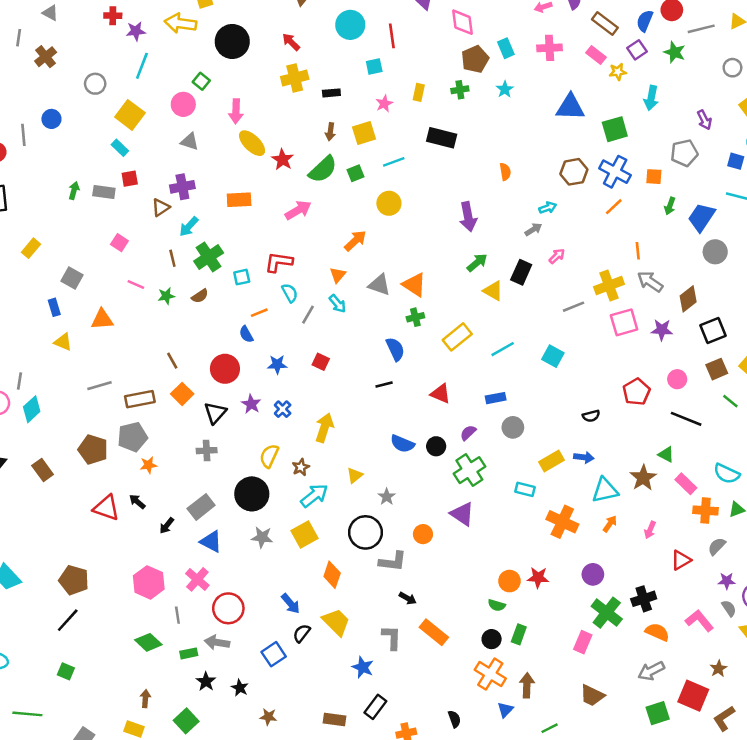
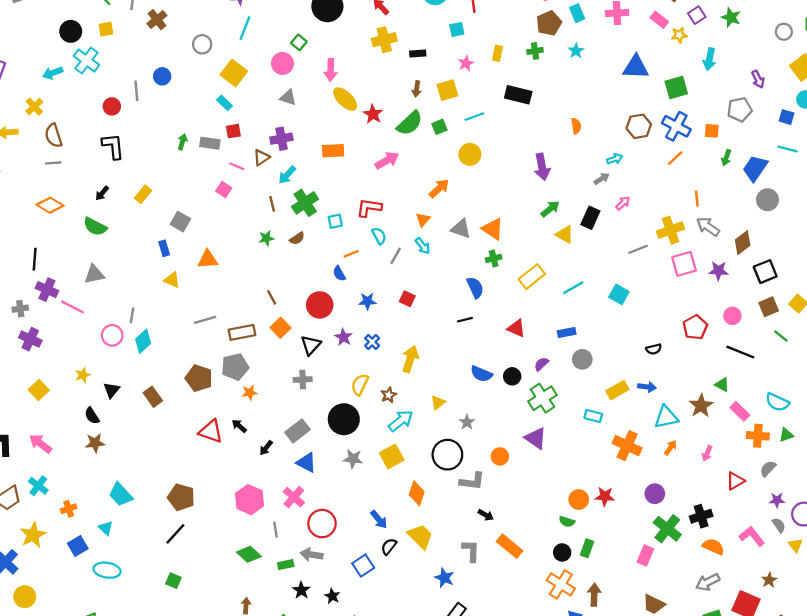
pink line: (136, 285) -> (237, 166), moved

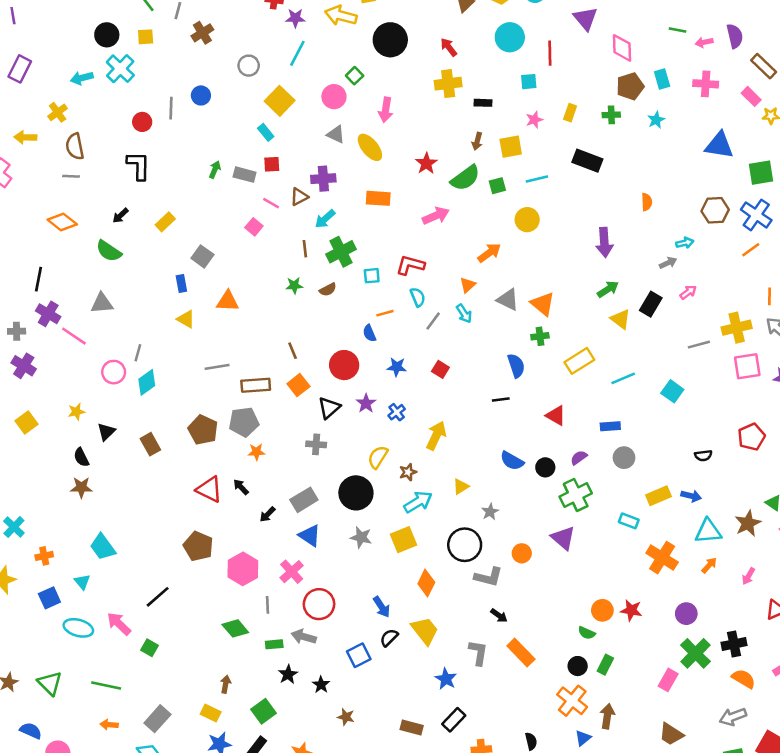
yellow ellipse: (345, 99) -> (370, 147), moved
pink arrow: (40, 444) -> (119, 624), moved
brown pentagon: (181, 497) -> (198, 546), moved

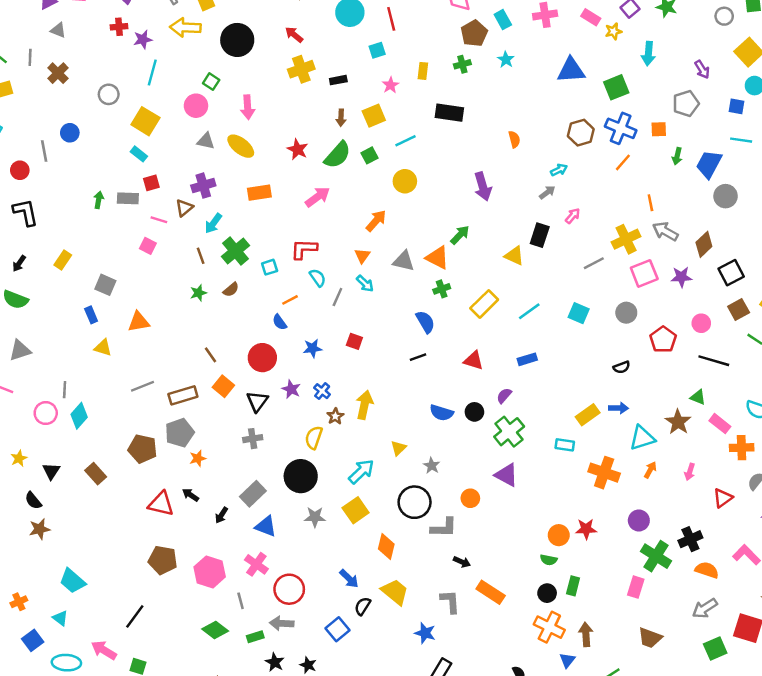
green arrow: (608, 289) -> (460, 235), moved
gray circle: (624, 458) -> (626, 313), moved
brown star: (408, 472) -> (335, 416), moved

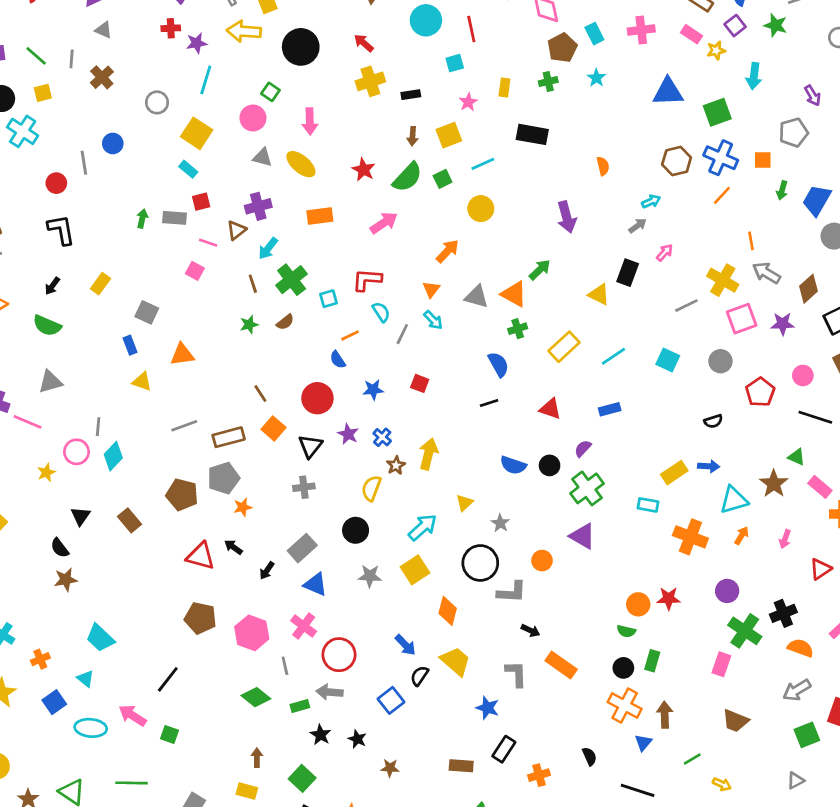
yellow cross: (626, 239) -> (723, 280), turned -36
yellow star: (19, 458) -> (46, 473), moved
black circle: (301, 476) -> (356, 530), size x0.7

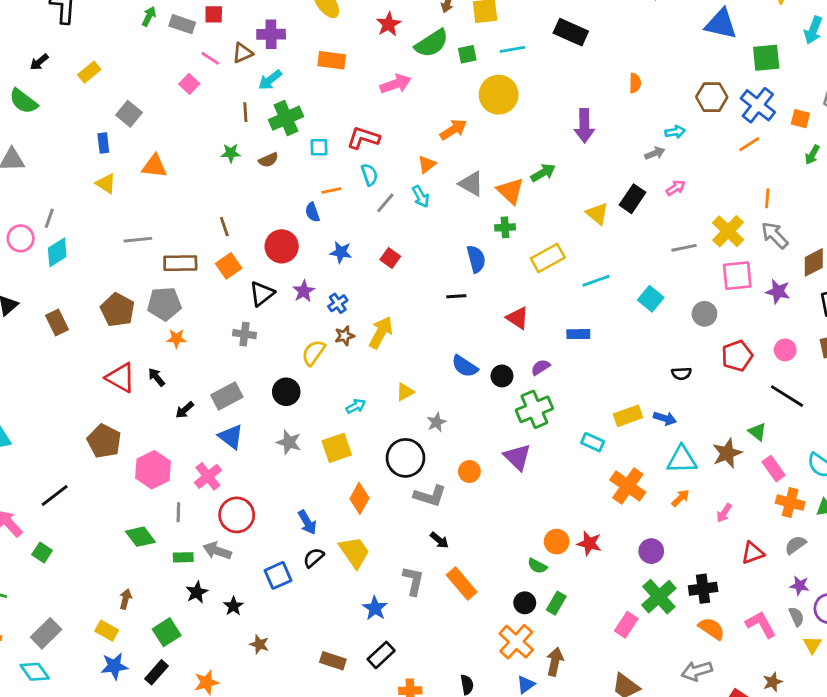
yellow circle: (481, 209) -> (499, 95), size x1.4
cyan arrow: (423, 527) -> (356, 406), size x0.6

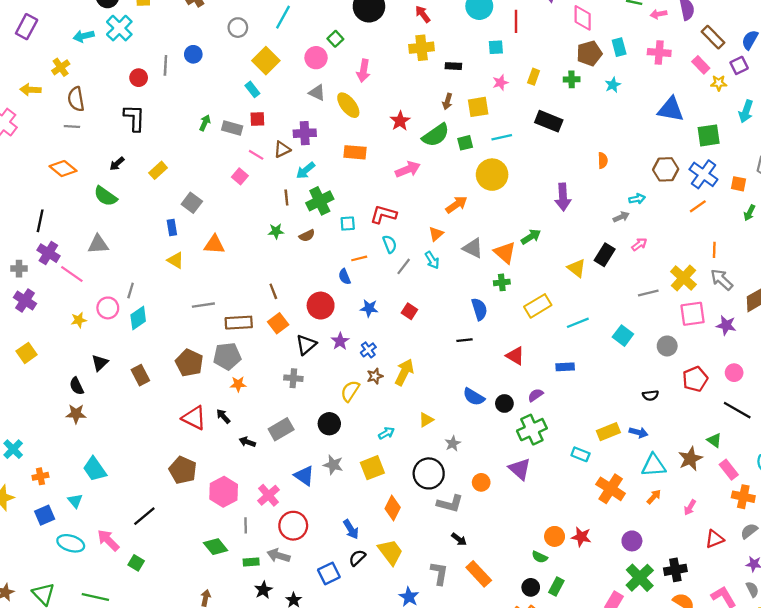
black arrow: (185, 410) -> (247, 442), turned 63
blue triangle: (231, 437) -> (304, 476), moved

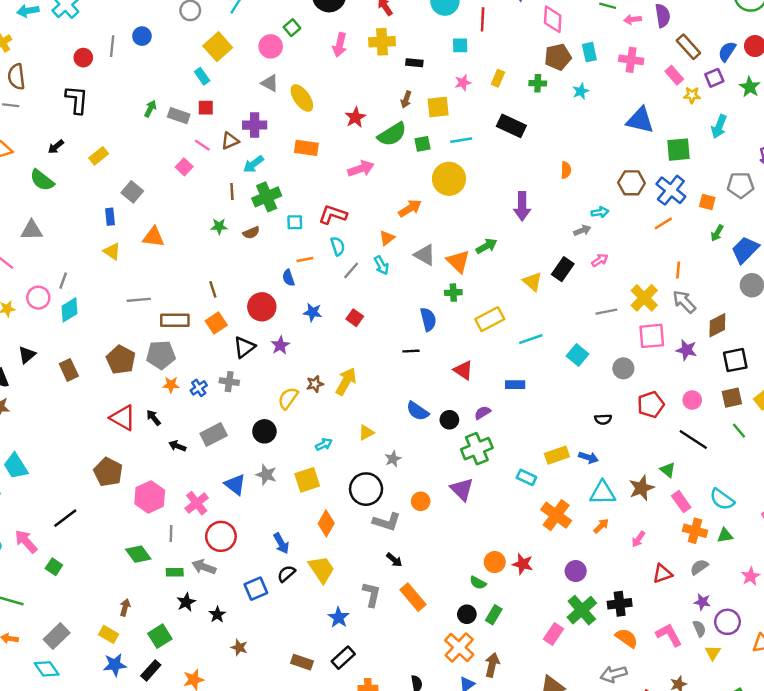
pink arrow: (363, 71) -> (340, 45), moved
blue cross: (368, 350) -> (199, 388), moved

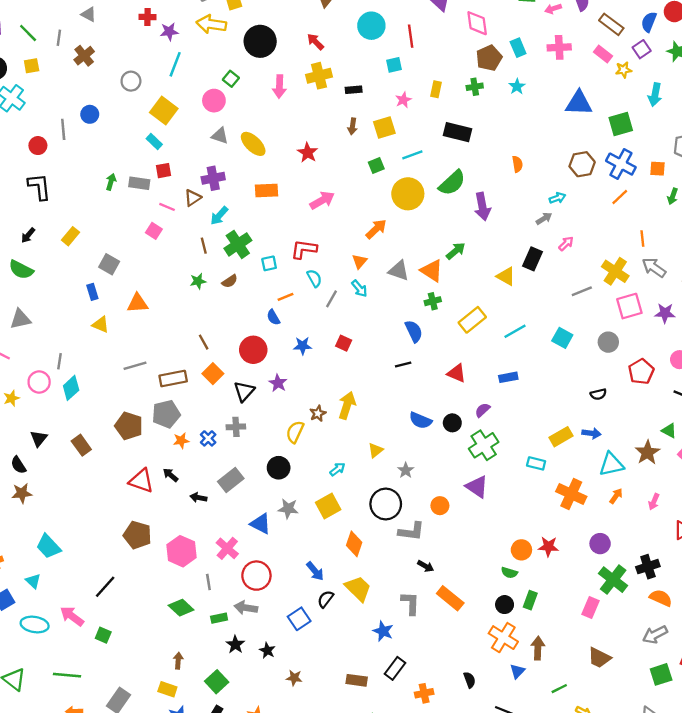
green semicircle: (392, 134) -> (452, 183), moved

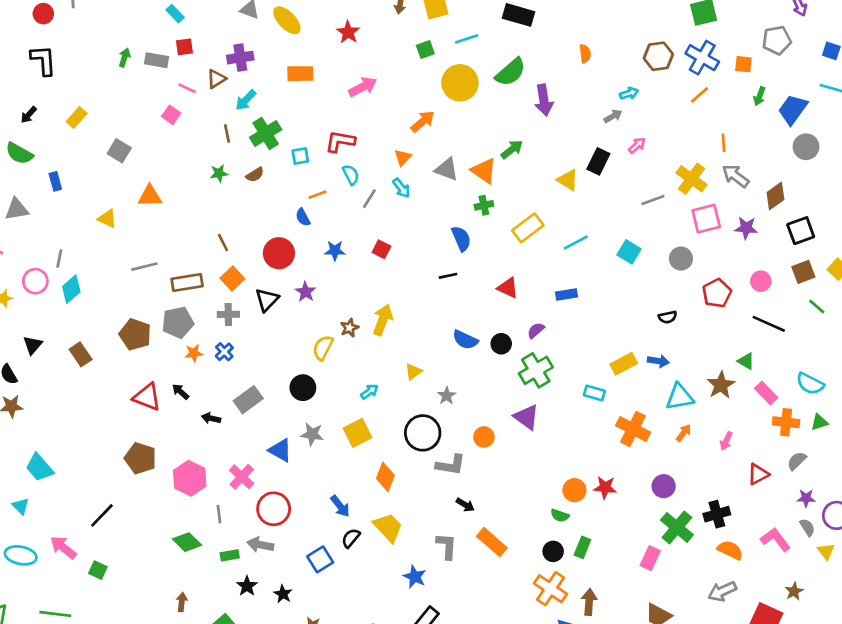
blue rectangle: (92, 292) -> (55, 181), moved
gray cross: (236, 427) -> (228, 314), moved

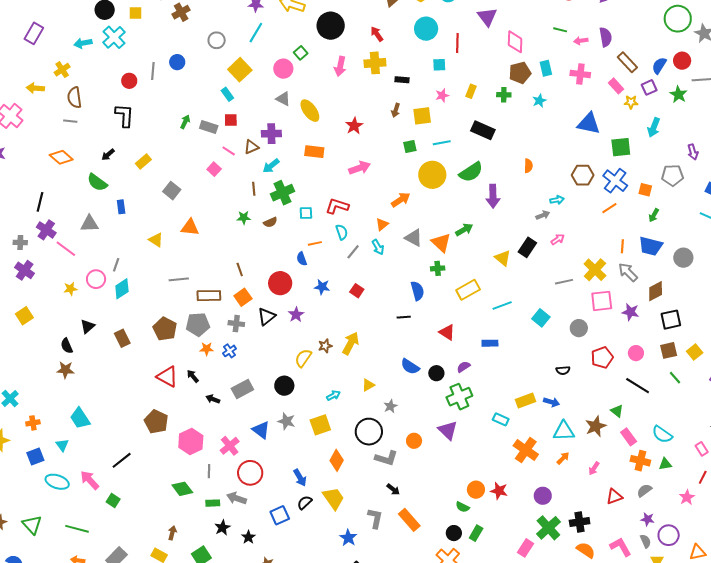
blue trapezoid: (793, 109) -> (651, 246), moved, turned -120

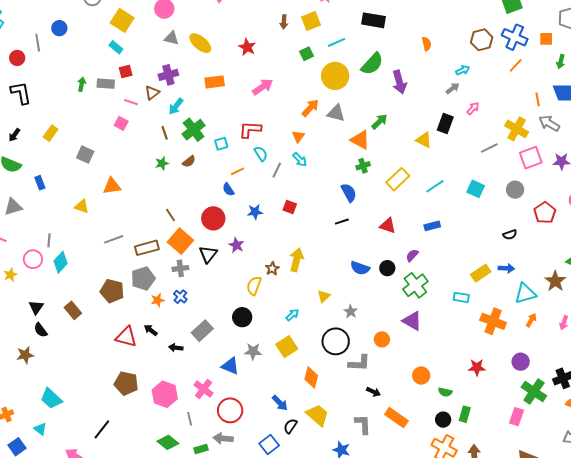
gray triangle: (414, 238) -> (336, 113), moved
orange square: (243, 297) -> (180, 241), size x1.4
black semicircle: (67, 346) -> (41, 330), moved
orange circle: (476, 490) -> (421, 376), moved

